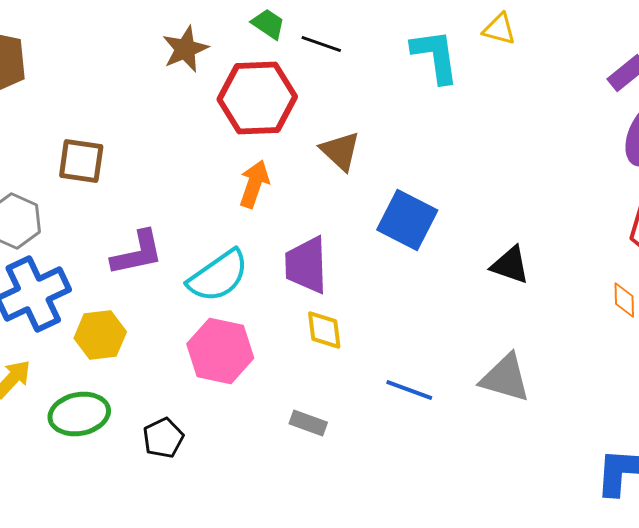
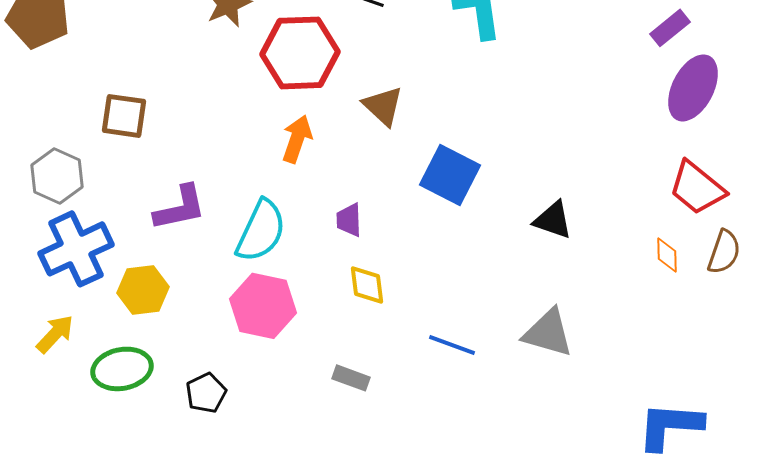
purple trapezoid: (306, 265) -> (349, 220), size x0.6
cyan semicircle: (218, 276) -> (261, 231), turned -30

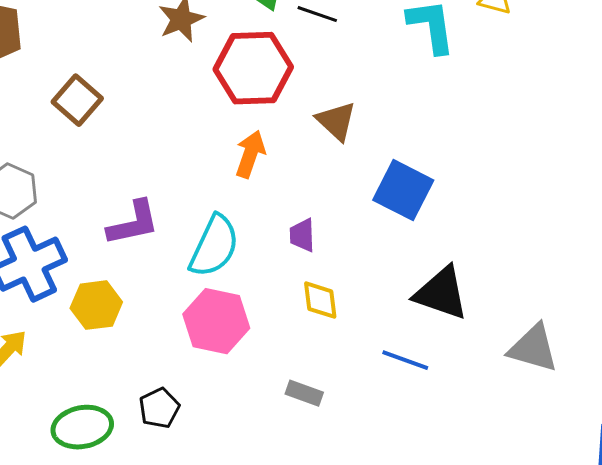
brown square: (124, 116) -> (77, 100), moved, turned 33
black triangle: (553, 220) -> (441, 293), moved, size x1.4
gray triangle: (548, 333) -> (533, 348), moved
green ellipse: (122, 369) -> (82, 427), moved

